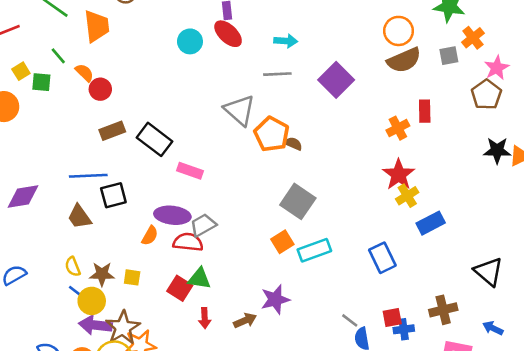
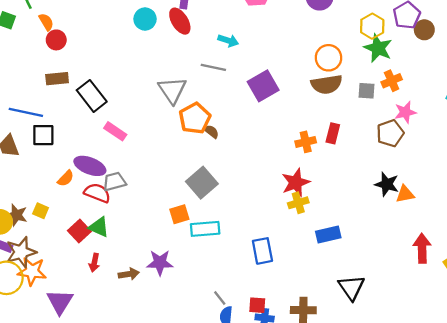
blue rectangle: (431, 223) -> (328, 235), moved
brown star: (102, 274) -> (16, 215), moved

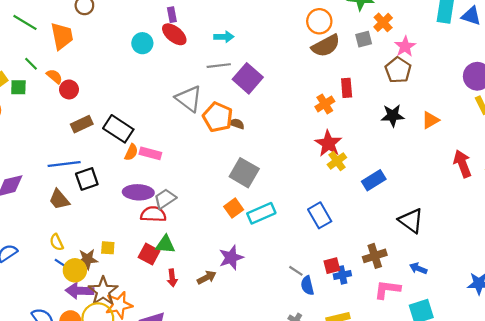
purple square: (263, 86) -> (248, 78), moved
orange semicircle: (66, 178) -> (131, 152), moved
black star: (387, 184) -> (393, 116), moved

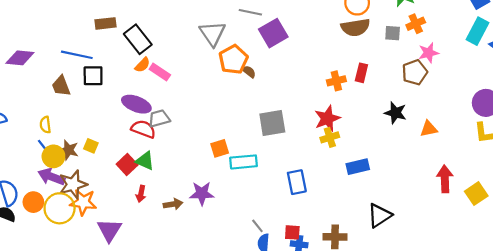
gray square: (244, 173) -> (272, 123), moved, turned 32
black triangle: (411, 221) -> (379, 216), turned 32

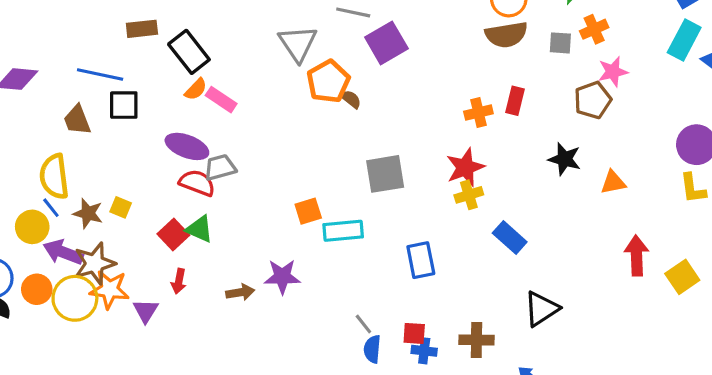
yellow semicircle: (45, 125) -> (54, 177), size x1.8
yellow circle: (53, 156) -> (32, 227), moved
blue rectangle: (358, 167) -> (510, 238), turned 55
red arrow: (141, 194) -> (179, 281), moved
purple triangle: (109, 230) -> (146, 311), moved, size x0.7

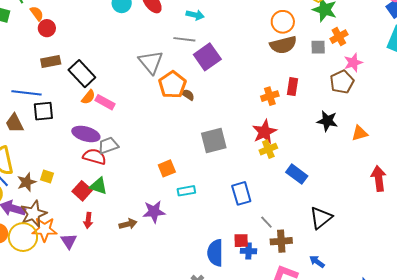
brown star: (88, 213) -> (27, 182), turned -30
cyan rectangle: (343, 231) -> (186, 191), moved, size x0.7
gray line: (363, 324) -> (266, 222), moved
blue semicircle: (372, 349) -> (215, 253), size x1.5

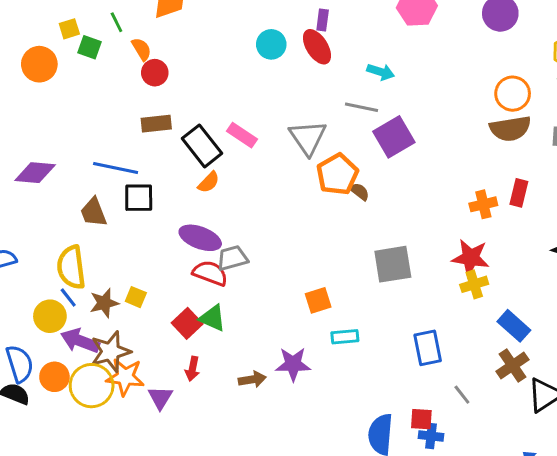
pink rectangle: (105, 102) -> (242, 135), moved
red star: (264, 132) -> (471, 258), turned 30
brown cross: (281, 241) -> (512, 365), moved, turned -35

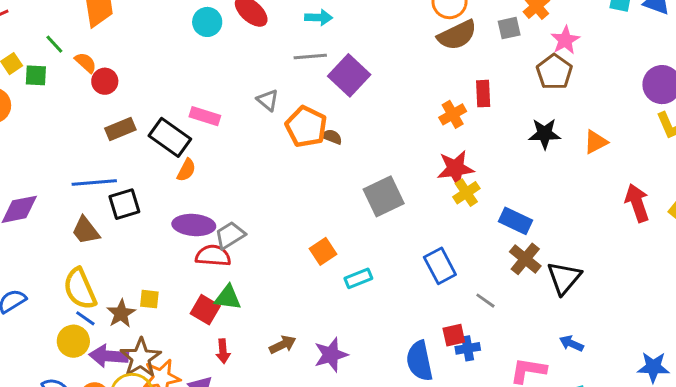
gray triangle: (308, 138) -> (268, 100), size x0.6
purple star: (293, 364) -> (331, 355), moved

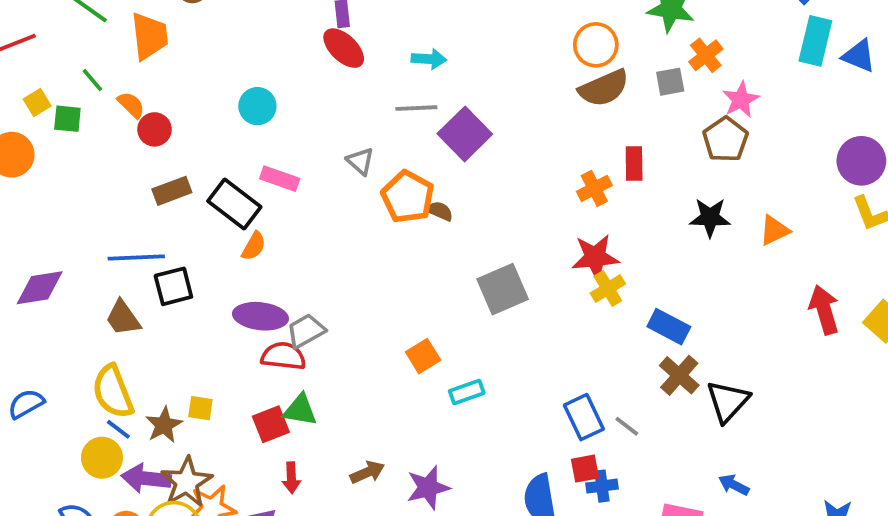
cyan circle: (207, 22) -> (257, 106), moved
blue rectangle: (440, 266) -> (584, 417), moved
red square: (205, 310) -> (271, 424), turned 36

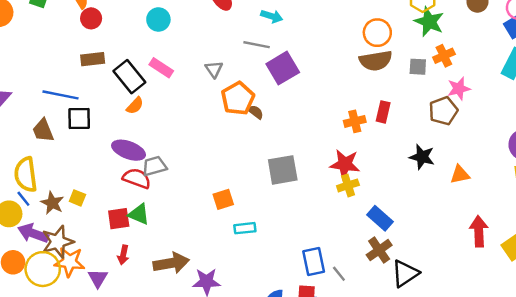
brown star: (164, 425) -> (52, 203), turned -30
brown arrow: (367, 472) -> (171, 263), size x1.6

